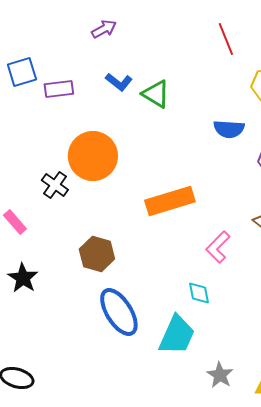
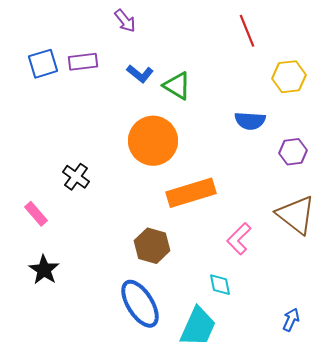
purple arrow: (104, 29) -> (125, 21), turned 80
purple rectangle: (59, 89) -> (83, 62), moved
orange circle: (93, 156) -> (153, 141), moved
brown hexagon: (97, 254) -> (152, 246), moved

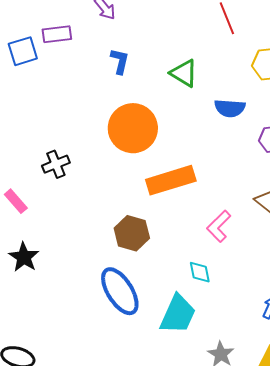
purple rectangle: (83, 62) -> (57, 34), moved
blue L-shape: (140, 74) -> (120, 61), turned -116
green triangle: (177, 86) -> (184, 73), moved
black cross: (76, 177) -> (56, 164), turned 32

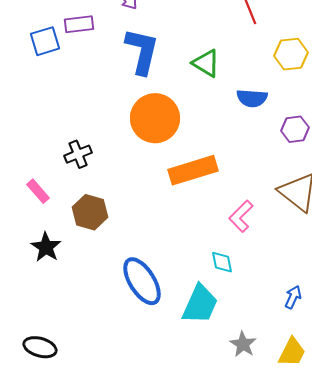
blue L-shape: (120, 61) -> (142, 51), size x1.8
brown hexagon: (132, 233) -> (90, 212), moved

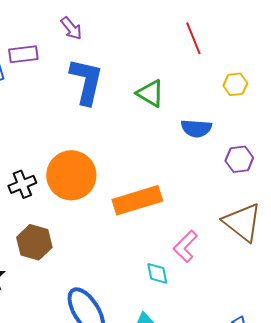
yellow hexagon: (291, 54) -> (235, 84), size x0.7
orange circle: (155, 118) -> (71, 175), moved
cyan diamond: (222, 262) -> (157, 273), moved

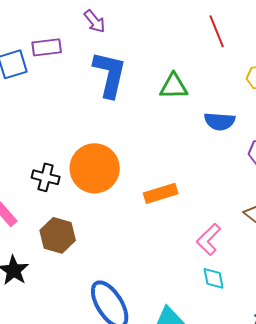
green triangle: (150, 93) -> (174, 86), turned -32
black cross: (22, 184) -> (46, 177), turned 36
orange rectangle: (137, 200) -> (161, 193), size x0.7
cyan diamond: (157, 273) -> (214, 278), moved

